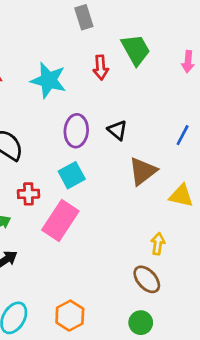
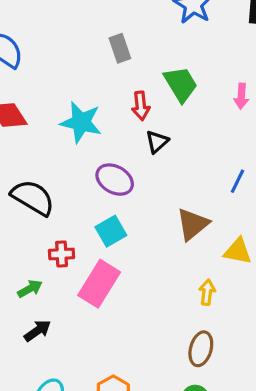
black triangle: (117, 130) -> (157, 142), moved, turned 40
purple ellipse: (76, 131) -> (115, 180), turned -64
yellow arrow: (158, 244) -> (207, 292), moved
brown ellipse: (147, 279) -> (201, 349), turned 60

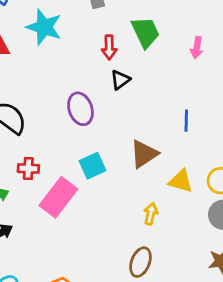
cyan star: (81, 122) -> (44, 27), moved
purple ellipse: (115, 180) -> (80, 109), turned 36
blue line: (237, 181) -> (186, 121), turned -30
cyan square: (111, 231) -> (93, 166), moved

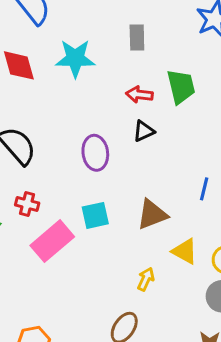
cyan star: (44, 27) -> (75, 58), turned -30
red arrow: (109, 47) -> (139, 95), turned 85

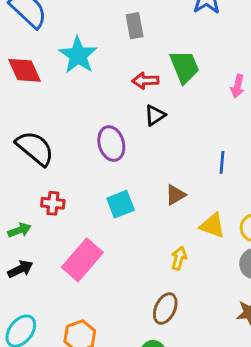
cyan star: (75, 58) -> (78, 55), turned -30
brown triangle: (152, 214) -> (175, 195), size x0.7
pink rectangle: (52, 241) -> (82, 260), moved

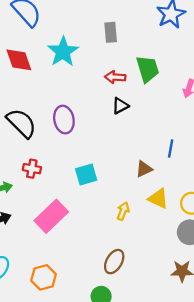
purple ellipse: (111, 144) -> (64, 120), moved
brown triangle: (175, 195) -> (144, 169), moved
yellow arrow: (179, 258) -> (123, 211), moved

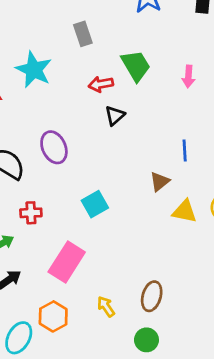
yellow arrow: (123, 211) -> (106, 307), moved, turned -42
orange hexagon: (44, 277) -> (53, 316), moved

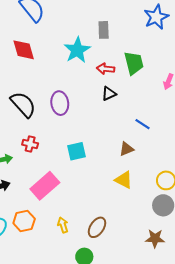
cyan star: (34, 70) -> (77, 50), moved
blue line: (185, 150) -> (143, 124), moved, turned -70
yellow triangle: (185, 211) -> (124, 180), moved

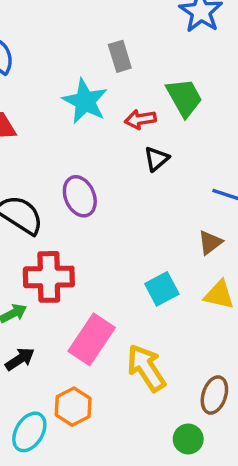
red cross: (30, 144) -> (49, 277), size x1.8
cyan square: (77, 151) -> (162, 289), moved
yellow arrow: (63, 225) -> (146, 368), moved, size x1.8
brown ellipse: (97, 227) -> (214, 395), moved

